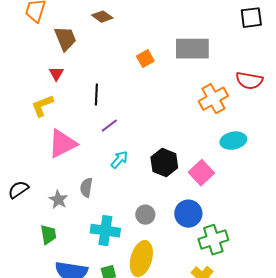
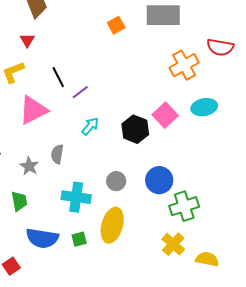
black line: (96, 95) -> (58, 77), moved, turned -30
pink square: (201, 173) -> (165, 115), moved

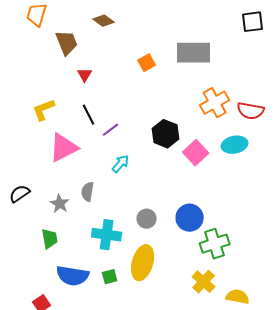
red triangle: (27, 40) -> (85, 75), moved
red semicircle: (220, 47) -> (251, 111), moved
black hexagon: (135, 129) -> (166, 134), moved

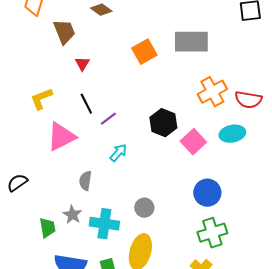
orange square: (147, 63) -> (144, 52), size x1.4
gray star: (60, 204) -> (72, 215), moved
blue circle: (190, 218) -> (207, 193), moved

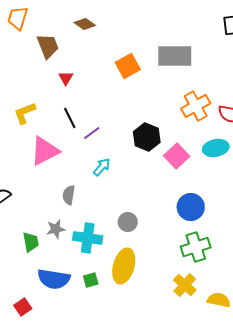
gray star: (72, 215) -> (56, 229), turned 30

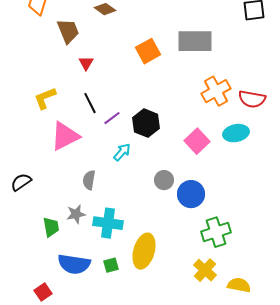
black hexagon: (147, 137) -> (146, 123), moved
blue circle: (191, 207) -> (191, 194), moved
gray circle: (128, 222) -> (164, 180), moved

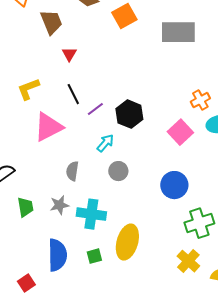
orange square: (148, 51) -> (124, 16), moved
orange cross: (216, 91) -> (200, 100), moved, size x0.7
gray circle: (164, 180) -> (118, 171), moved
green trapezoid: (51, 227) -> (25, 207), moved
blue semicircle: (74, 264) -> (57, 255), turned -100

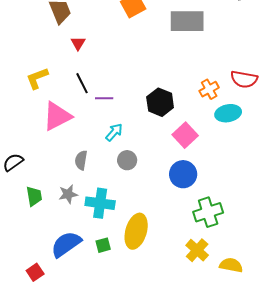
purple line: (95, 109) -> (104, 98), turned 36
black hexagon: (129, 114) -> (160, 102), moved
pink square: (180, 132) -> (185, 135), moved
blue semicircle: (57, 255) -> (66, 244), turned -124

